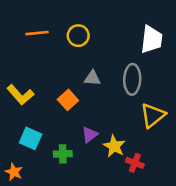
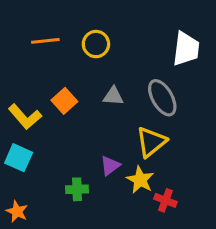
gray ellipse: (132, 79) -> (162, 98), turned -32
orange square: (68, 100) -> (64, 101), moved
yellow triangle: (153, 115) -> (151, 142), moved
cyan square: (31, 138) -> (19, 158), moved

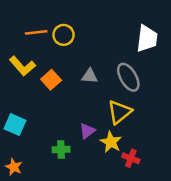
yellow circle: (96, 44) -> (64, 35), moved
yellow L-shape: (25, 117) -> (22, 66), moved

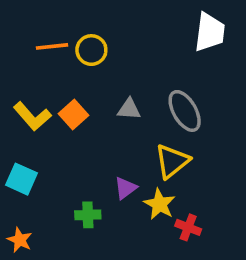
white trapezoid: (147, 39) -> (210, 32), moved
yellow L-shape: (22, 66) -> (32, 116), moved

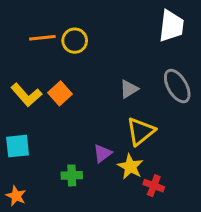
gray triangle: (129, 109) -> (129, 89), moved, turned -36
gray ellipse: (185, 111) -> (177, 86), moved
cyan square: (22, 179) -> (18, 146), turned -30

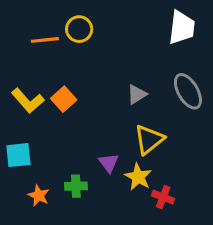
yellow circle: (75, 41) -> (79, 29), moved
purple triangle: (103, 153) -> (109, 163), turned -30
orange star: (16, 196) -> (39, 195), moved

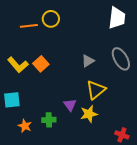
yellow star: (138, 177) -> (89, 114), turned 30
red cross: (163, 197) -> (122, 135), moved

